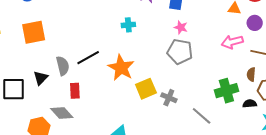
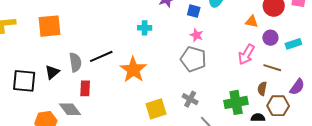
pink arrow: (232, 42) -> (246, 54), turned -50
yellow square: (146, 89) -> (156, 109), moved
gray cross: (169, 98) -> (190, 99), moved

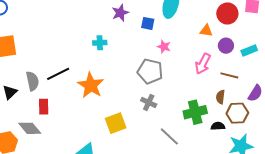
pink star: (196, 35) -> (164, 47), moved
gray cross: (190, 99) -> (149, 102), moved

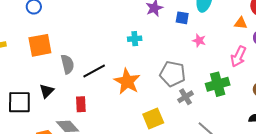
gray pentagon: (150, 71) -> (173, 74), moved
gray semicircle: (32, 81) -> (68, 64), moved
gray cross: (149, 102) -> (186, 97), turned 35
green cross: (195, 112) -> (218, 84), moved

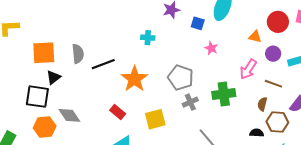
orange square: (40, 45) -> (44, 53), moved
black square: (19, 102) -> (37, 97), moved
red rectangle: (81, 104) -> (118, 112), moved, turned -56

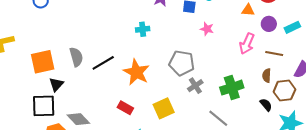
green cross: (224, 94) -> (232, 88), moved
black semicircle: (257, 133) -> (266, 105), turned 56

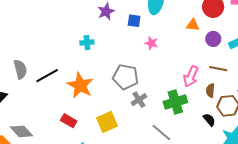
pink arrow: (247, 44) -> (191, 76), moved

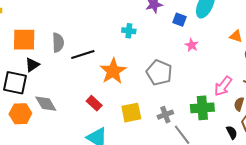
gray cross: (139, 100) -> (165, 115), moved

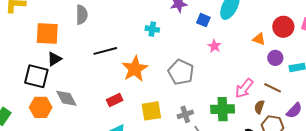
gray semicircle: (58, 43) -> (82, 15), moved
red rectangle: (94, 103) -> (115, 100), turned -70

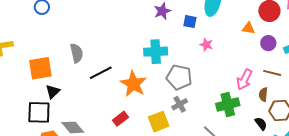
gray semicircle: (82, 15) -> (77, 53), moved
cyan cross: (152, 29) -> (156, 52), moved, size x1.6
gray cross: (185, 114) -> (180, 104), moved

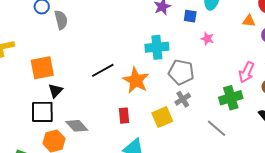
gray semicircle: (77, 53) -> (61, 20), moved
red rectangle: (120, 119) -> (124, 116), turned -56

